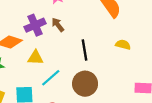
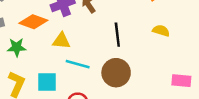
cyan line: (51, 78) -> (78, 64), turned 54

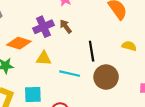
cyan line: (78, 64) -> (70, 74), moved
brown circle: (116, 73) -> (106, 77), moved

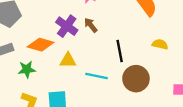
purple cross: (43, 27) -> (67, 26), turned -30

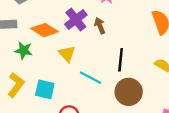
yellow triangle: (68, 60) -> (67, 54), turned 30

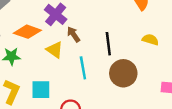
brown arrow: (100, 26) -> (73, 34), moved
cyan line: (91, 78) -> (83, 68), turned 65

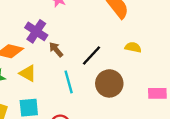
black line: (108, 44) -> (92, 55), turned 55
yellow triangle: (55, 50) -> (28, 73), moved

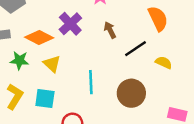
brown arrow: (56, 50) -> (110, 30), moved
black line: (92, 55) -> (135, 49), moved

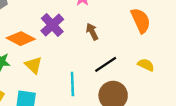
black line: (135, 49) -> (106, 64), moved

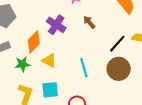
orange diamond: (21, 39) -> (34, 42), turned -60
black line: (106, 64) -> (117, 44), moved

